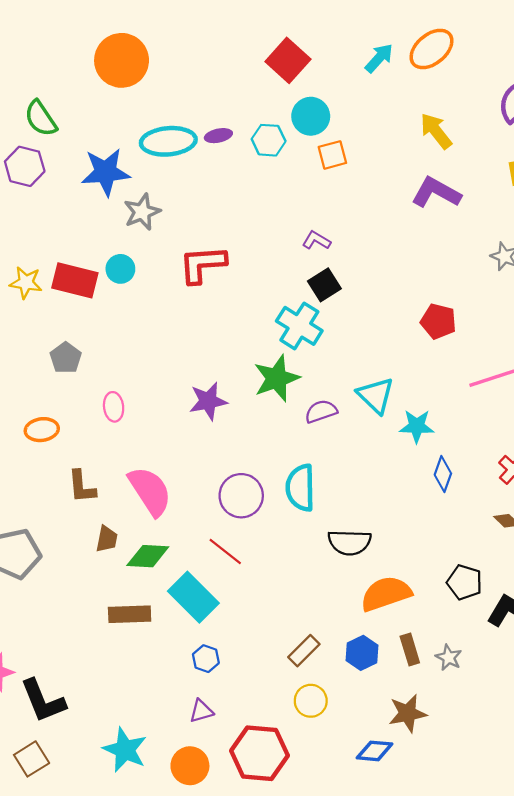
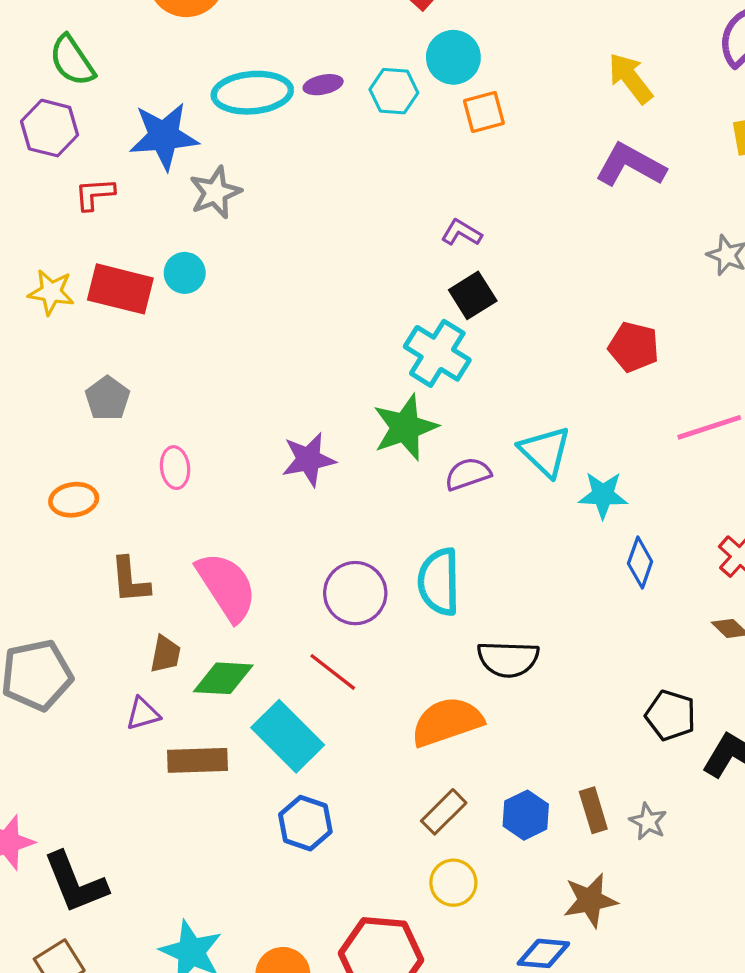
red L-shape: (202, 264) -> (95, 194), moved, size x0.6
orange semicircle: (386, 594) -> (447, 722), moved
blue hexagon: (206, 659) -> (305, 823), size x1.4
purple triangle: (201, 711) -> (143, 714), moved

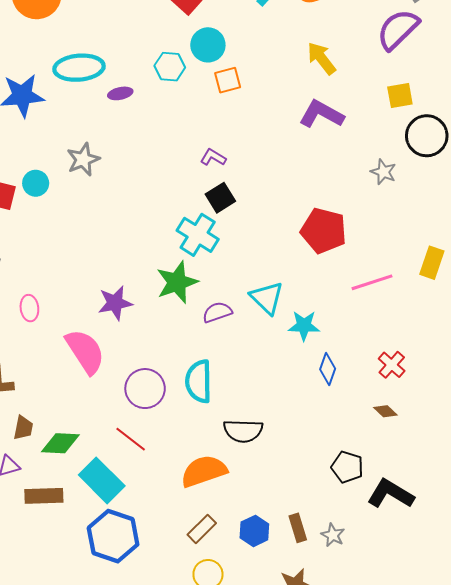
purple ellipse: (323, 85) -> (120, 93), moved
gray star: (215, 192) -> (83, 159), moved
red pentagon: (634, 347) -> (324, 231), size x1.4
pink semicircle: (227, 587) -> (85, 351), moved
blue hexagon: (305, 823) -> (113, 536), size x1.5

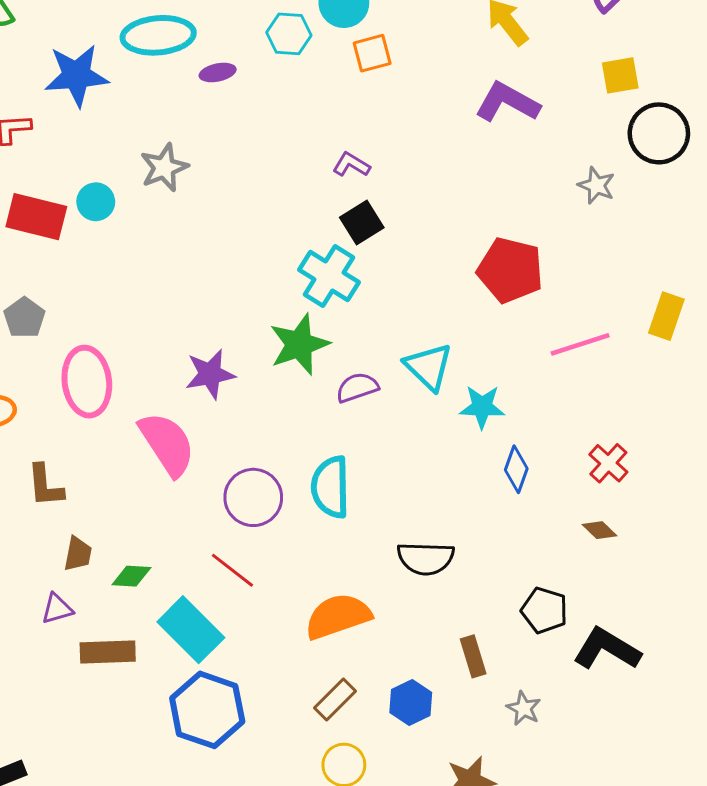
pink ellipse: (29, 308) -> (87, 382), size x1.8
black semicircle: (243, 431) -> (426, 558), moved
green diamond: (60, 443) -> (131, 576), size x0.7
brown rectangle: (298, 528) -> (473, 656), moved

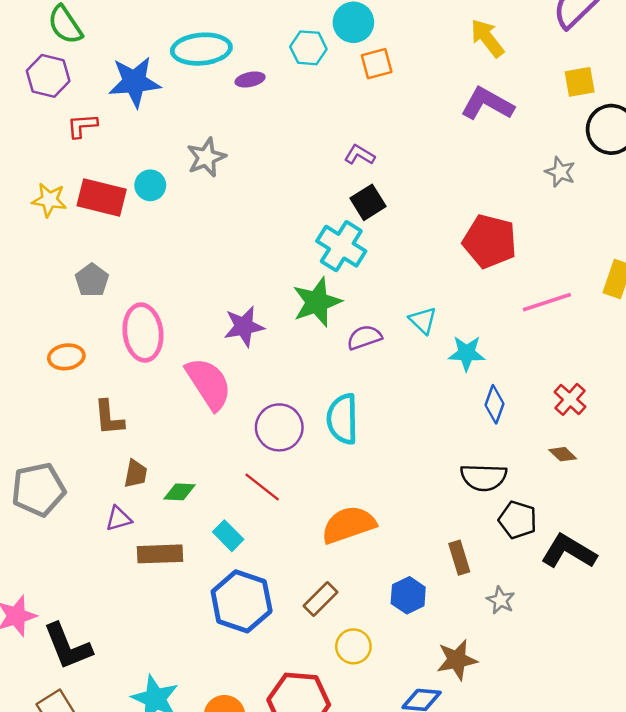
cyan triangle: (429, 367) -> (423, 320), size x0.7
black semicircle: (426, 558) -> (484, 477), moved
cyan rectangle: (191, 630) -> (228, 536), size x0.6
brown rectangle: (335, 700) -> (321, 599), moved

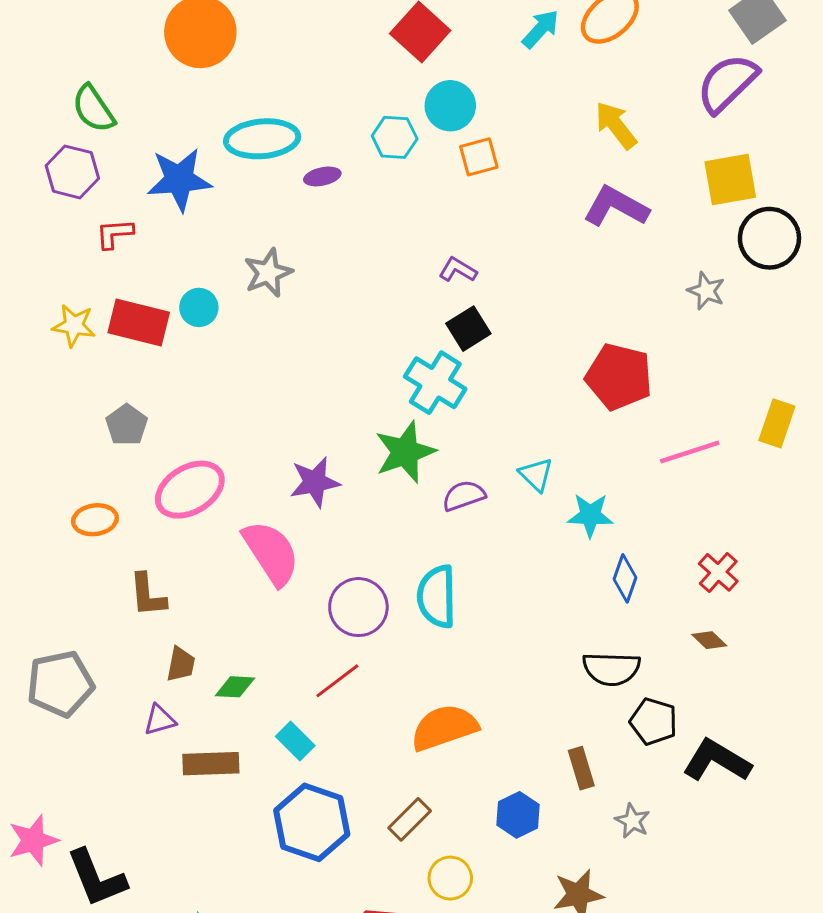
yellow square: (580, 82) -> (730, 179), size x1.4
pink ellipse: (143, 333) -> (190, 490), turned 66
red line: (262, 487) -> (337, 681), turned -75

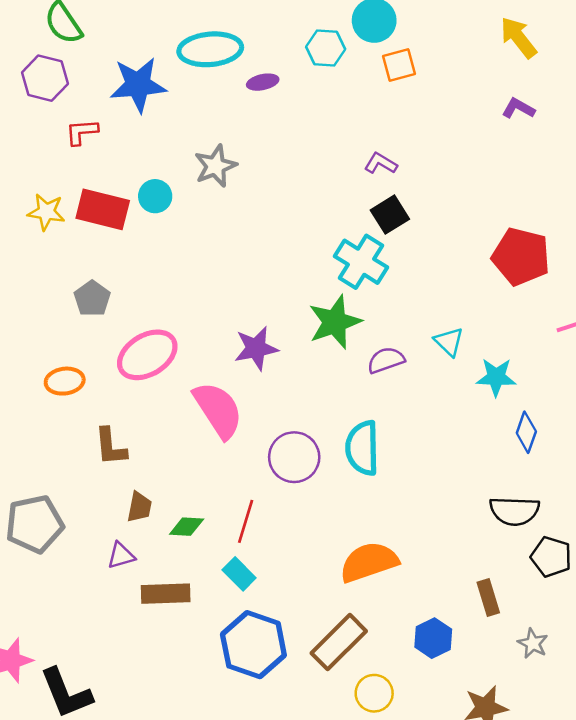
purple L-shape: (616, 207) -> (518, 108), size x0.6
red line: (337, 681) -> (246, 521), moved, turned -36
brown rectangle: (410, 819) -> (339, 642), size x1.5

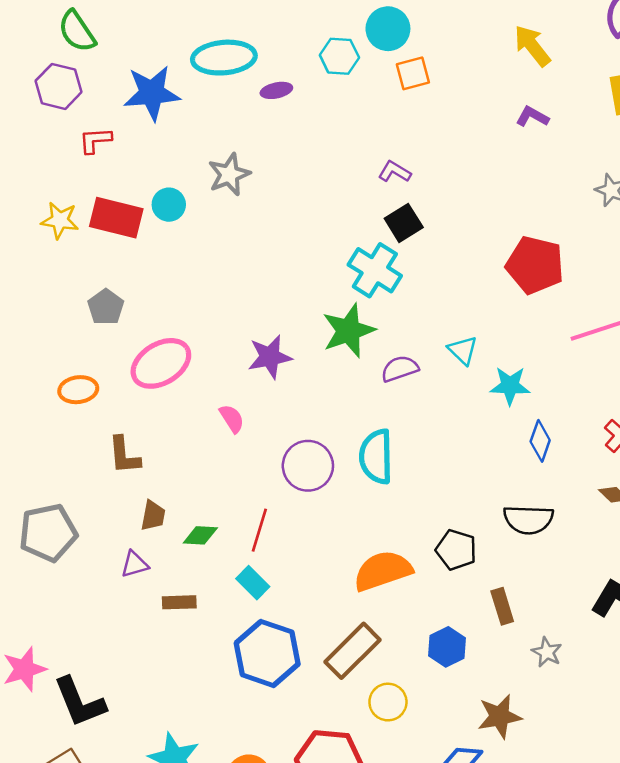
pink semicircle: (218, 410) -> (232, 419), size x0.5
black pentagon: (551, 557) -> (456, 550), moved
brown rectangle: (166, 594) -> (179, 602), size x0.7

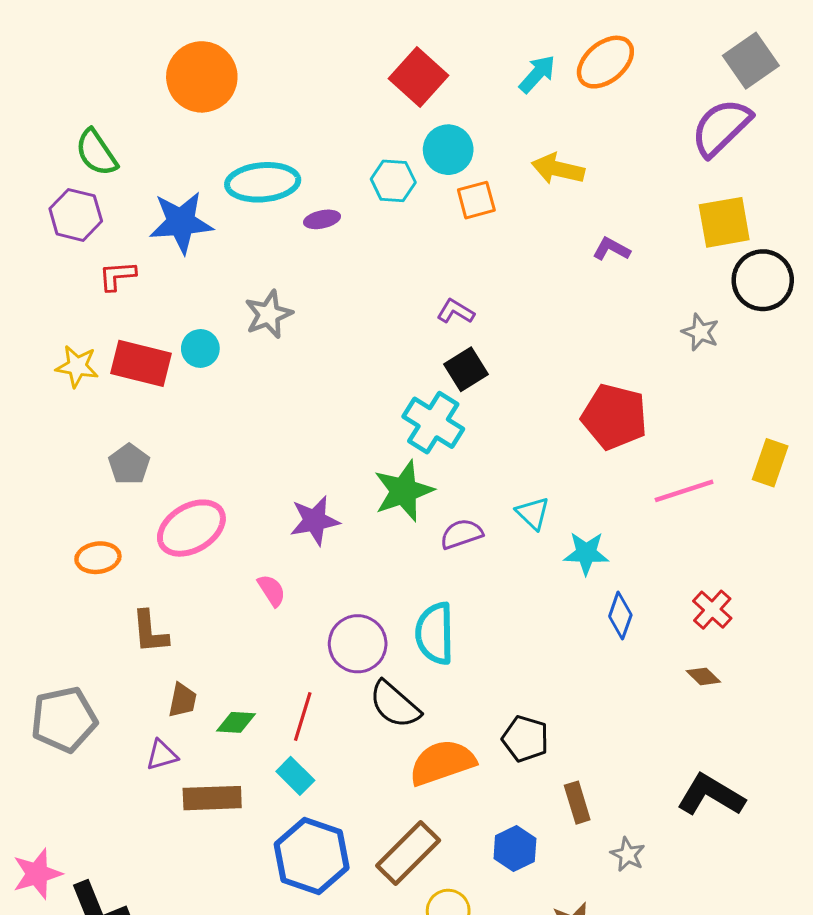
yellow arrow: (532, 46) -> (558, 169), moved, turned -39
black semicircle: (528, 520) -> (395, 705), moved, turned 39
brown rectangle: (179, 602) -> (212, 798), size x1.5

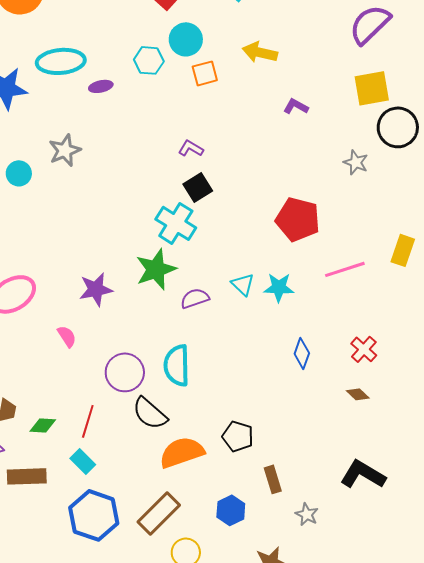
cyan star: (586, 553) -> (279, 287), moved

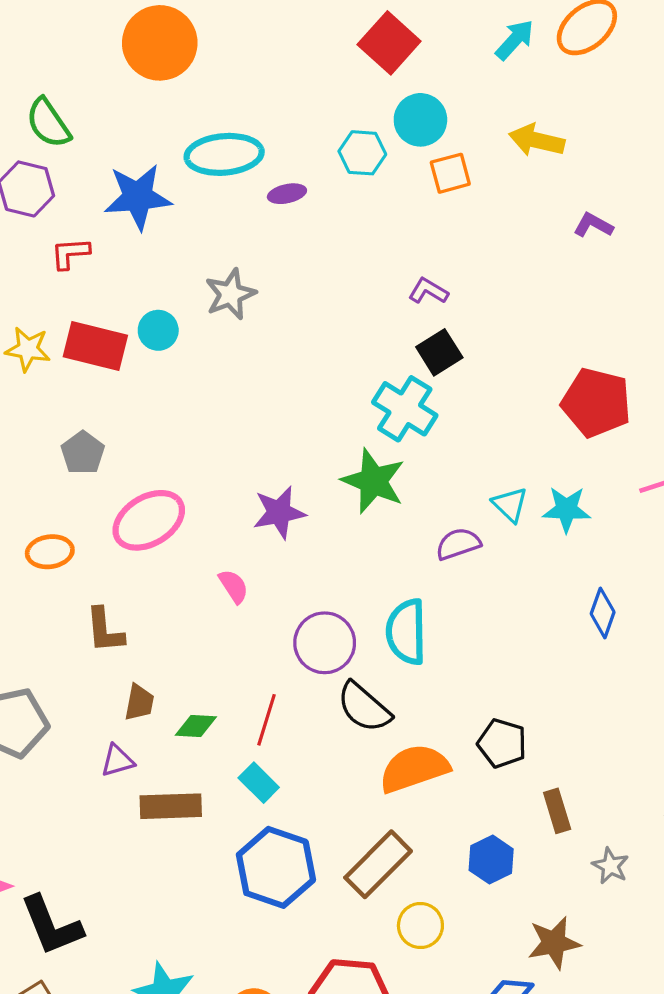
green star: (156, 269) -> (373, 481), turned -30
purple semicircle: (195, 298) -> (458, 544), moved

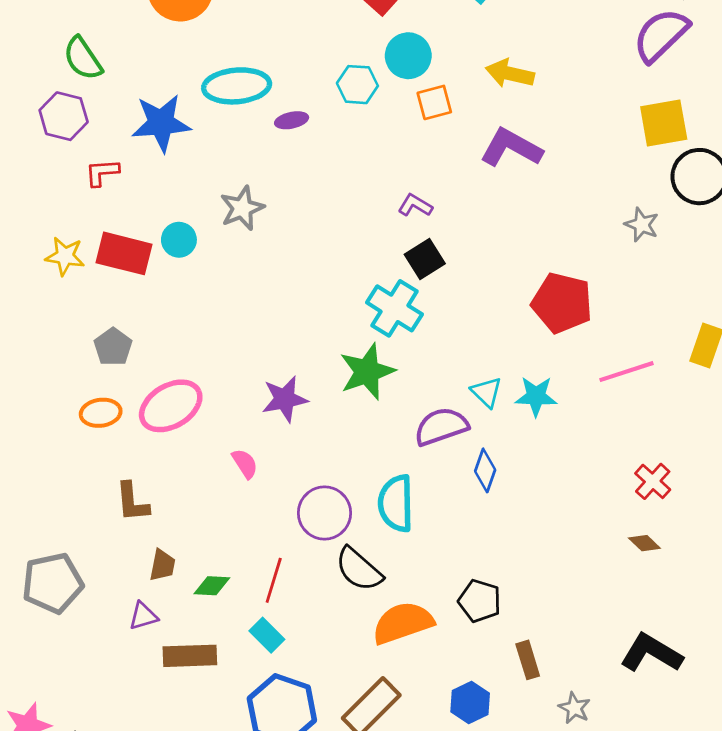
purple L-shape: (593, 225) -> (511, 148), moved, size x1.8
green star: (373, 481) -> (367, 372), turned 30
purple semicircle: (458, 544) -> (441, 426), size x1.4
orange ellipse: (50, 552) -> (101, 413), moved
blue diamond: (603, 613) -> (485, 470), moved

